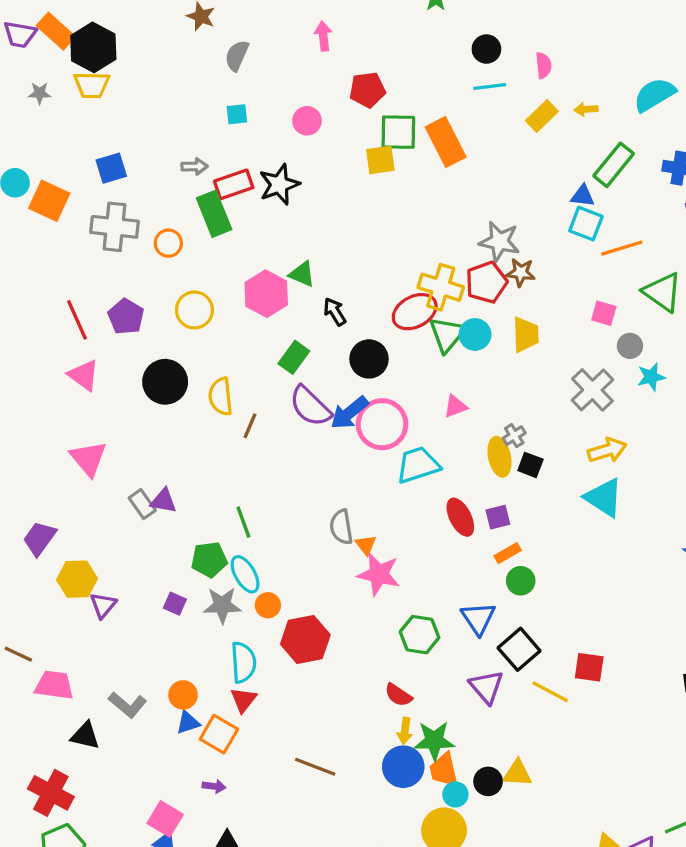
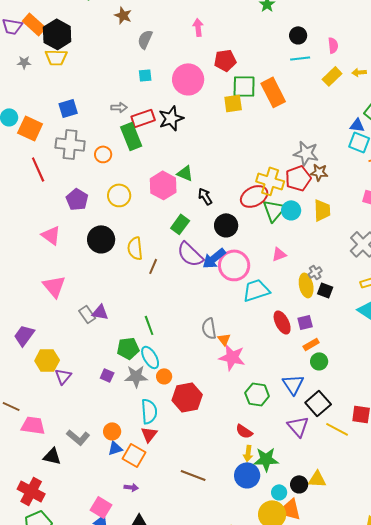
pink circle: (307, 121) -> (188, 79), size x1.8
red line: (77, 320) -> (38, 169), moved
orange trapezoid: (444, 770) -> (291, 509), moved

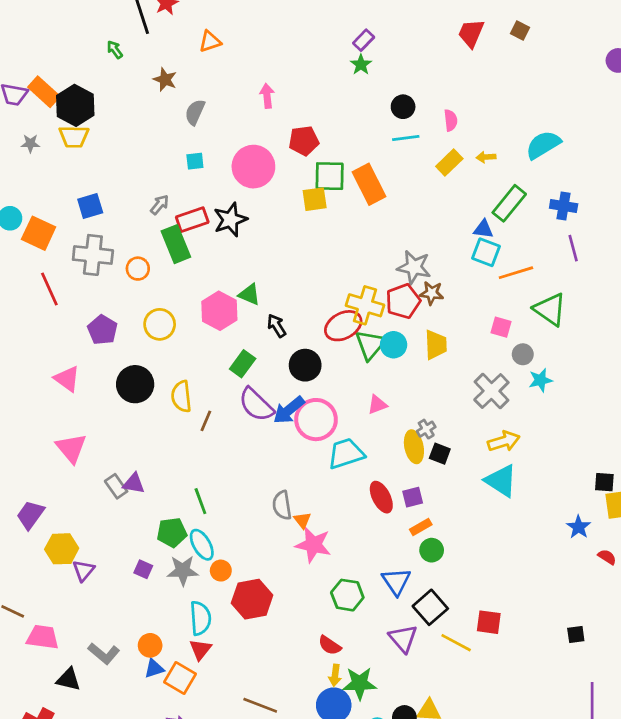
gray arrow: (119, 107) -> (160, 205), turned -49

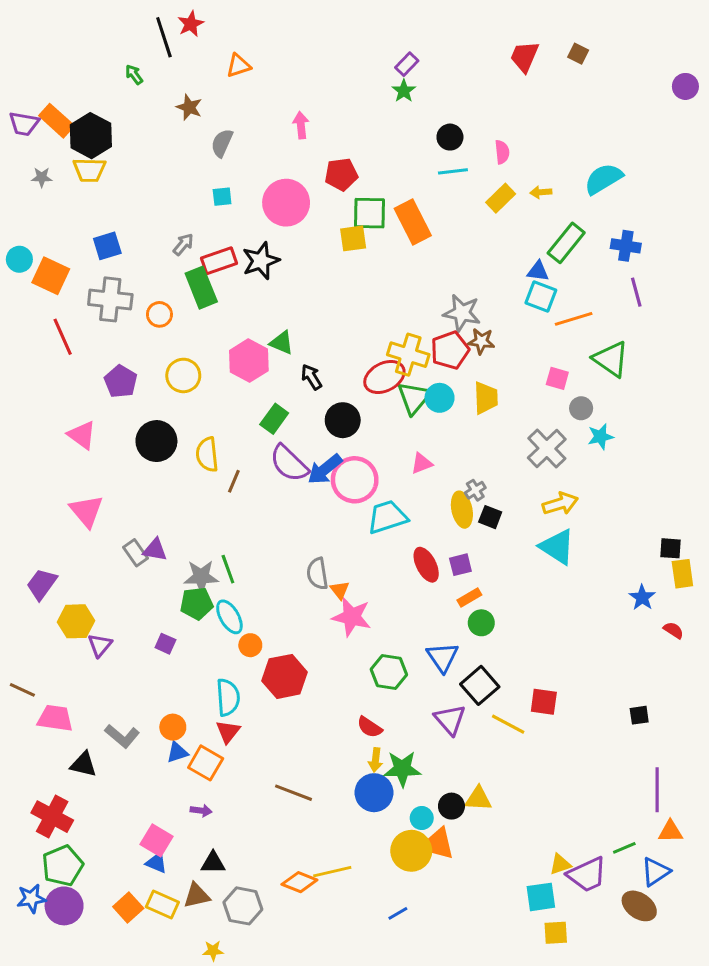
gray star: (183, 571) -> (201, 577), moved

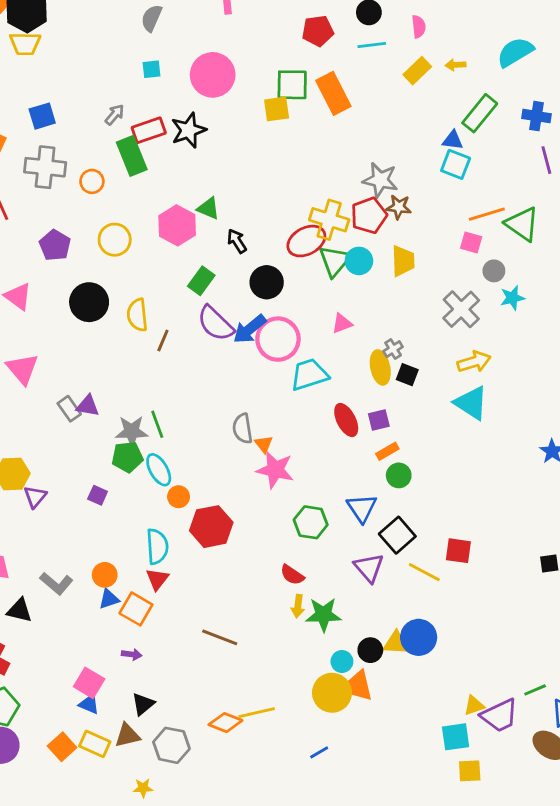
red pentagon: (341, 174) -> (318, 31), moved
orange line: (574, 319) -> (487, 214), moved
blue circle: (374, 793) -> (419, 637), moved
black triangle: (213, 863) -> (143, 704), turned -40

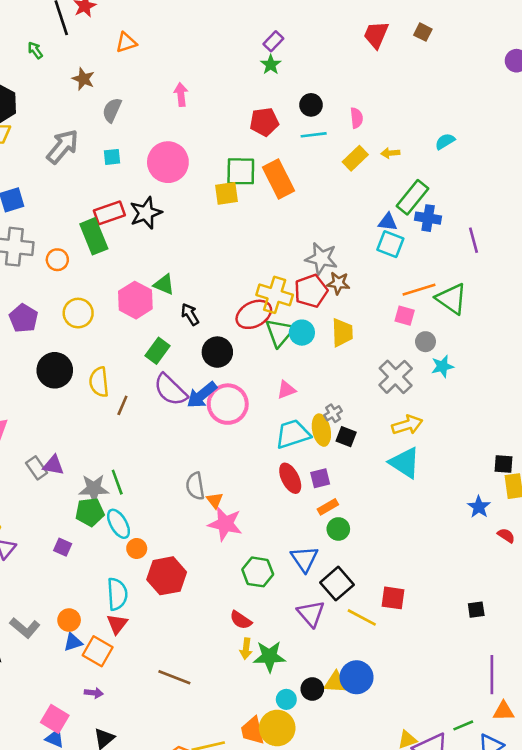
cyan semicircle: (515, 52) -> (445, 141), size x0.6
gray arrow: (115, 115) -> (63, 147), moved, size x1.8
blue cross: (536, 116) -> (428, 218), moved
cyan trapezoid: (309, 375) -> (293, 434), moved
orange trapezoid: (359, 686) -> (252, 731), moved

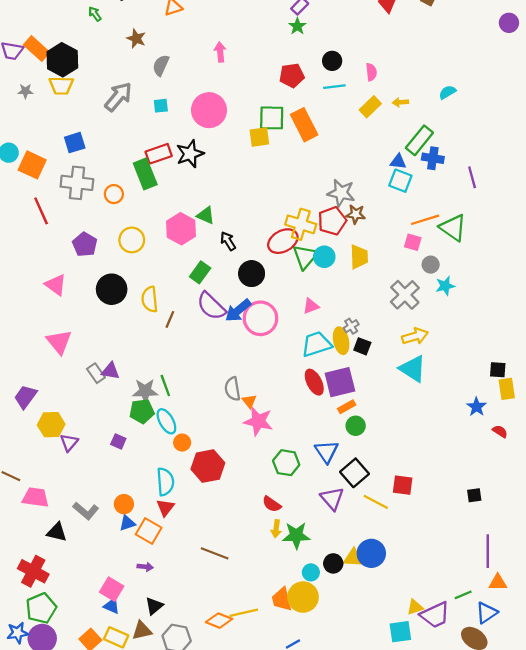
purple square: (320, 478) -> (340, 382), size x1.8

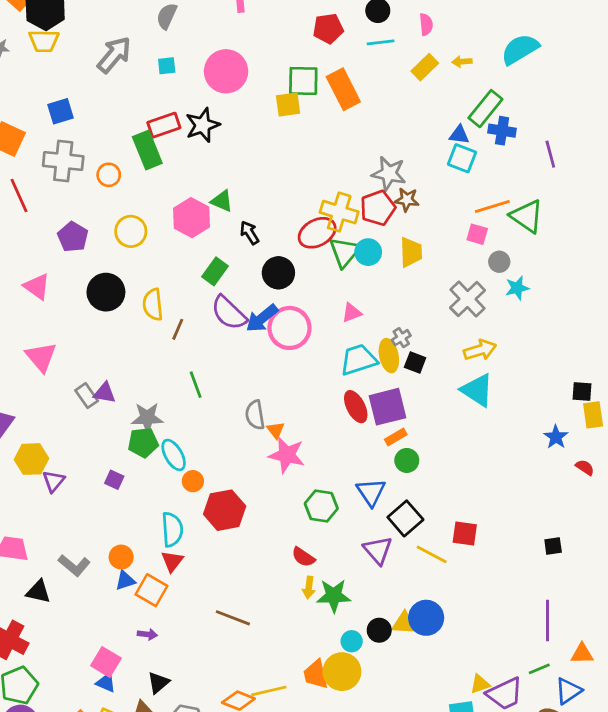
cyan semicircle: (447, 92) -> (520, 49), size x1.8
green line: (165, 385) -> (196, 385), moved
purple line: (488, 551) -> (548, 621), moved

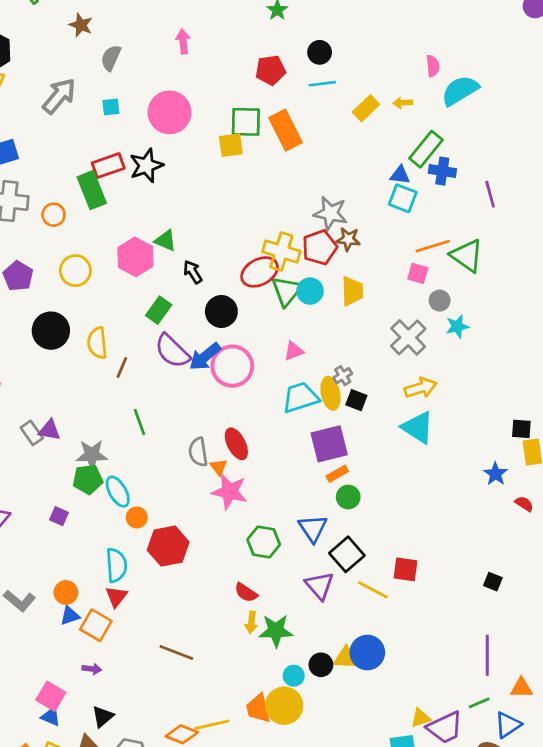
pink semicircle: (426, 24) -> (433, 66), moved
red ellipse: (356, 407) -> (236, 444), moved
black square: (553, 546) -> (493, 582), turned 30

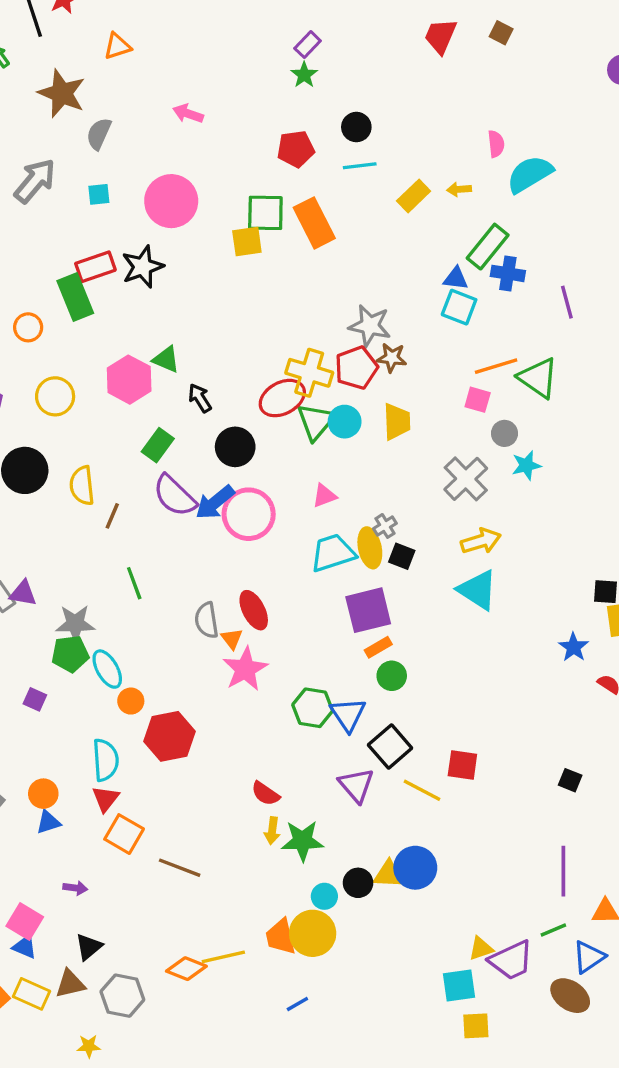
brown star: (81, 25) -> (62, 93), size x1.6
pink arrow: (183, 41) -> (188, 114), turned -65
pink star: (230, 492) -> (245, 669), turned 30
green hexagon: (264, 542) -> (313, 708), moved
orange square: (96, 625) -> (124, 834), moved

